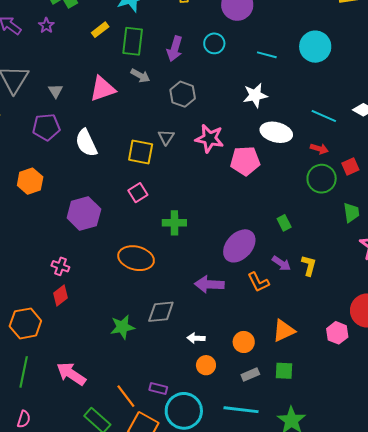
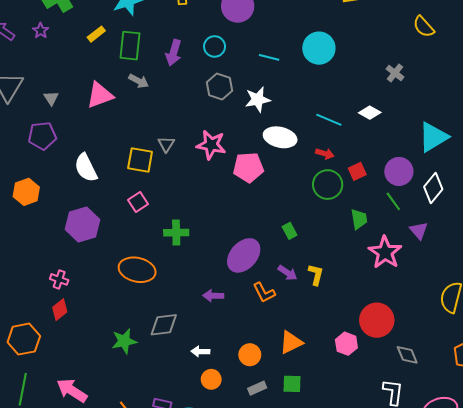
gray hexagon: (183, 94) -> (220, 86), moved
white semicircle: (86, 143) -> (86, 168), moved
purple arrow: (209, 284) -> (213, 296), size x0.7

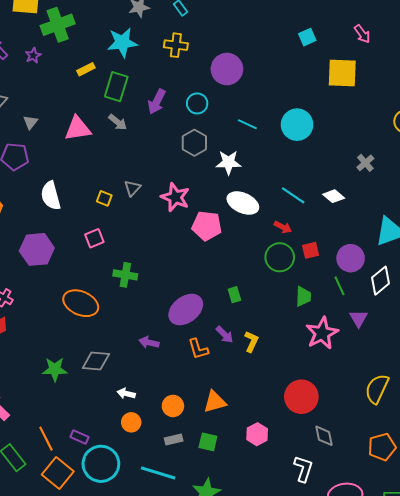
yellow square: (140, 160) -> (104, 198), size x0.6
pink hexagon: (346, 344) -> (257, 434), moved

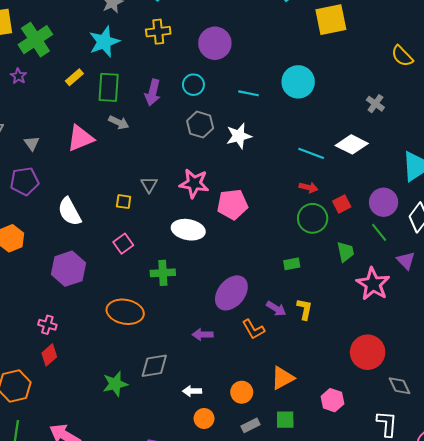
white diamond: (334, 196) -> (352, 144), size x1.4
white ellipse: (243, 203) -> (188, 230), moved
green rectangle: (234, 295) -> (292, 264), moved, turned -70

